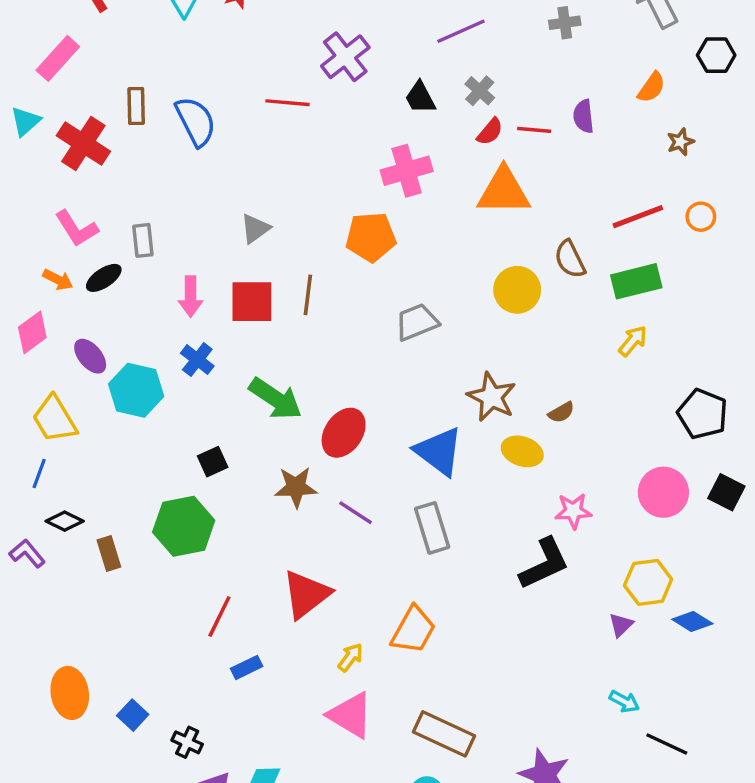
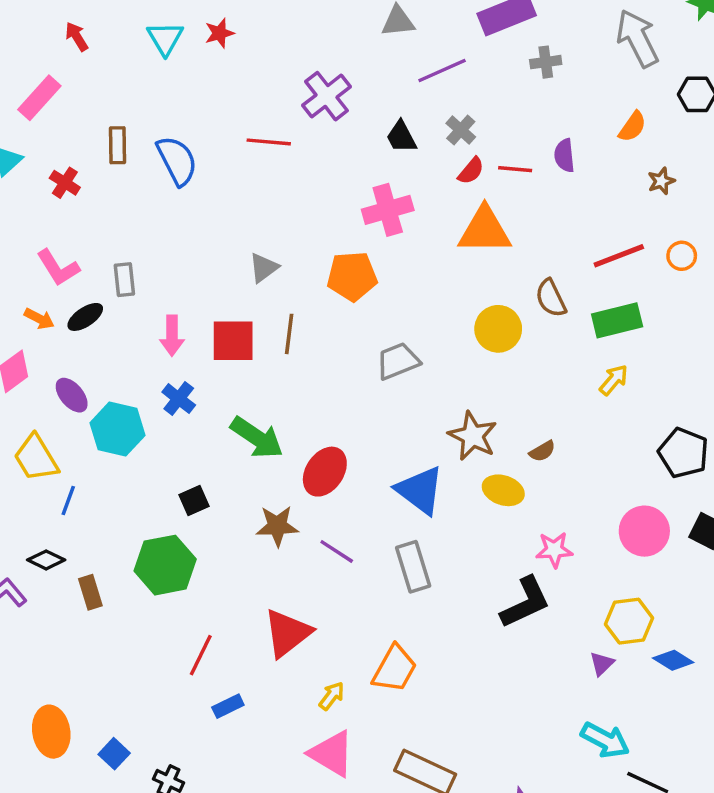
red cross: (83, 144) -> (65, 183), size x0.6
gray triangle: (255, 229) -> (264, 268), moved
blue line: (39, 474) -> (68, 500), moved
cyan arrow: (624, 701) -> (605, 740), size x1.6

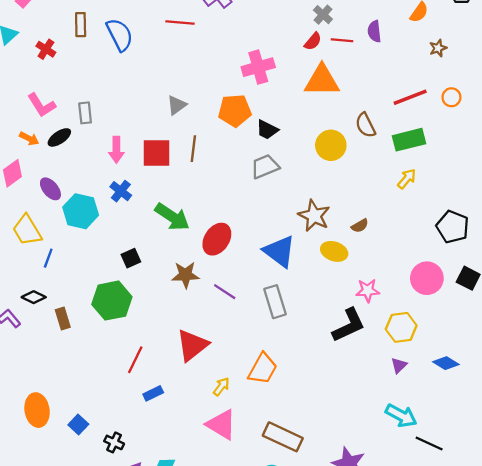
gray cross: (461, 130) -> (323, 15), moved
black trapezoid: (401, 137) -> (267, 130), moved, turned -35
yellow hexagon: (629, 621) -> (401, 327), moved

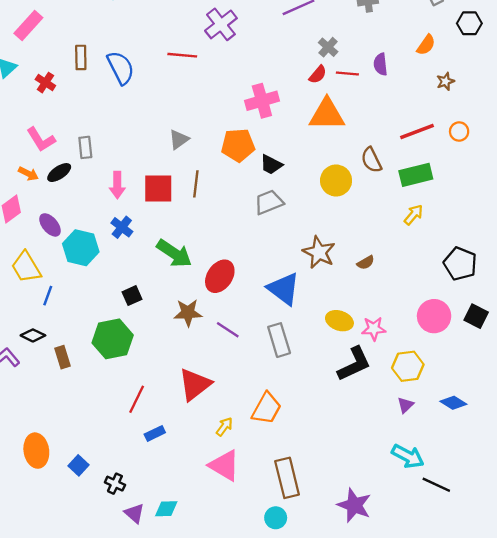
yellow ellipse: (334, 251) -> (339, 321), moved
brown rectangle: (283, 437) -> (287, 478), turned 51

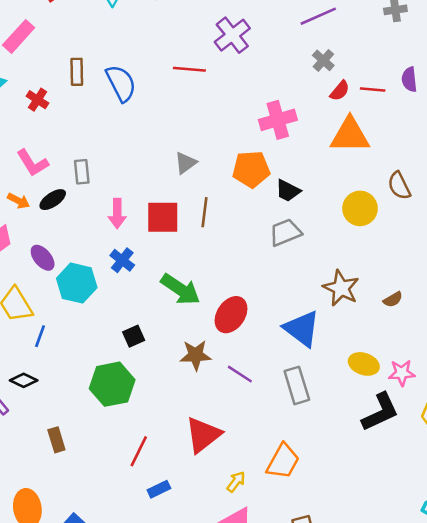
gray cross: (328, 47) -> (323, 60), moved
brown rectangle: (63, 357) -> (56, 440), moved

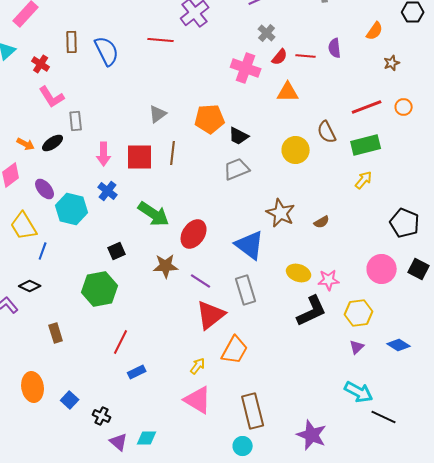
pink cross: (278, 120) -> (246, 68), moved, turned 36
orange triangle: (350, 135) -> (288, 92), size x0.7
pink L-shape: (32, 163) -> (52, 97), moved
red triangle: (203, 435) -> (211, 315), moved

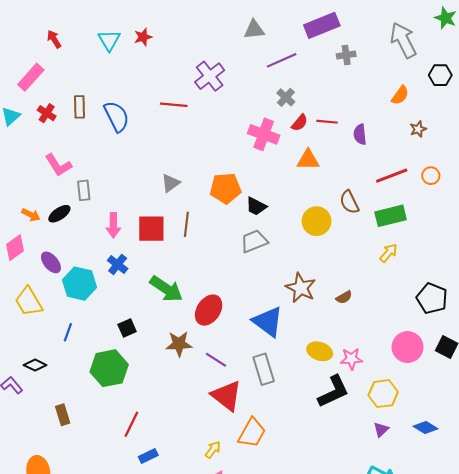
purple semicircle: (335, 48) -> (360, 134), moved
red cross: (41, 64) -> (47, 113), moved
blue line: (43, 251) -> (68, 332), moved
red triangle: (211, 315) -> (227, 396), turned -44

